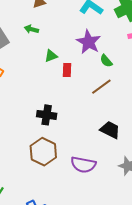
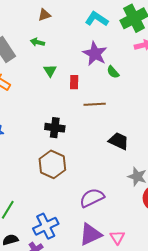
green triangle: (51, 56) -> (50, 71), moved, turned -40
brown line: (101, 87) -> (95, 104), moved, turned 35
purple semicircle: (83, 165) -> (92, 198), moved, turned 145

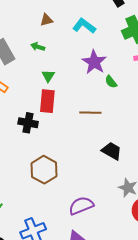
cyan L-shape: (97, 19) -> (84, 26), moved
red rectangle: (74, 82) -> (47, 101), moved, size x1.6
black cross: (55, 128) -> (28, 123), moved

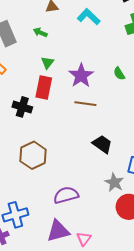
purple star: (94, 62) -> (81, 76), moved
green semicircle: (111, 82) -> (119, 74), moved

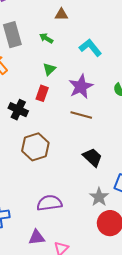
cyan L-shape: (89, 17) -> (90, 48), moved
red rectangle: (44, 88) -> (42, 93), size x0.7
brown hexagon: (33, 155) -> (35, 147), moved
purple triangle: (58, 231) -> (37, 237), size x0.7

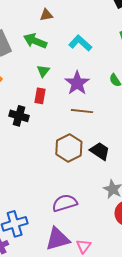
green arrow: (46, 38) -> (35, 41), size x1.6
brown hexagon: (35, 147) -> (69, 148), moved
purple triangle: (37, 237) -> (58, 239), size x1.5

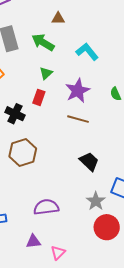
brown hexagon: (69, 148) -> (23, 153), moved
purple triangle: (58, 239) -> (33, 241), size x0.6

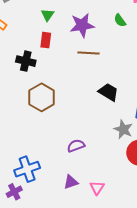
purple star: (78, 91) -> (82, 25), turned 30
purple semicircle: (46, 207) -> (76, 146), size x0.7

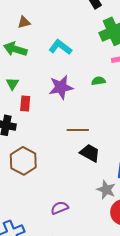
green triangle: (48, 15) -> (12, 84), moved
green semicircle: (120, 20) -> (98, 81), turned 120
brown line: (88, 53) -> (78, 130), moved

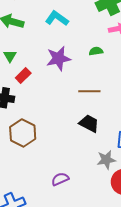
red rectangle: (25, 103) -> (23, 76), turned 42
brown line: (78, 130) -> (89, 91), moved
gray star: (106, 190) -> (106, 160), turned -30

